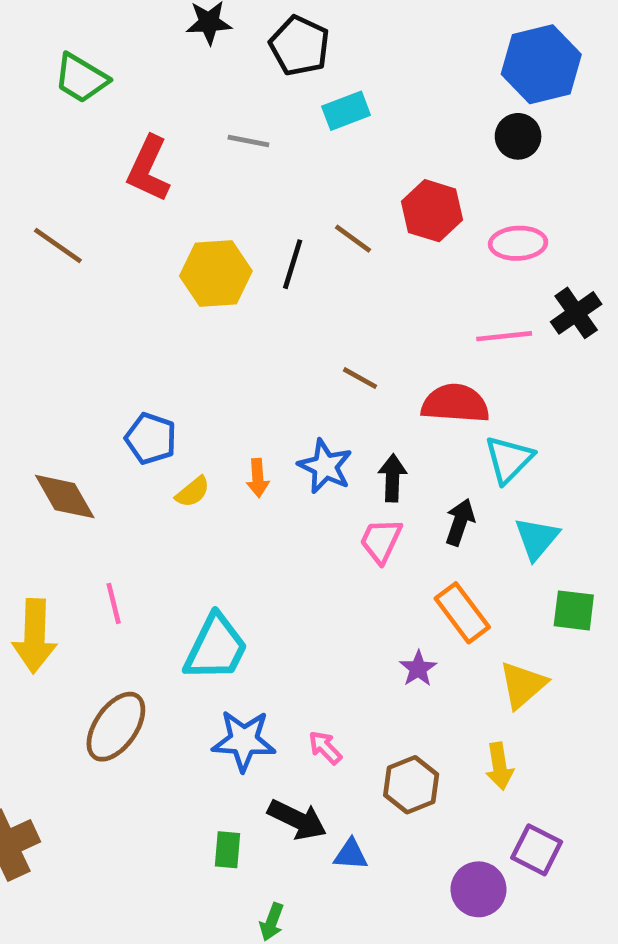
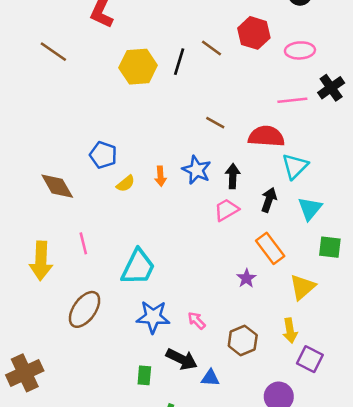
pink trapezoid: (381, 541) -> (226, 210), turned 35
purple square: (537, 850) -> (310, 359), moved

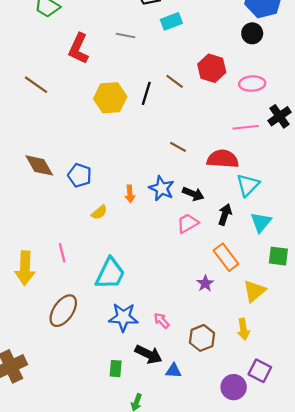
black arrow: (233, 176) -> (193, 194), turned 110
yellow semicircle: (126, 184) -> (99, 212), moved
brown diamond: (57, 186) -> (39, 165), moved
purple square: (310, 359) -> (260, 371), moved

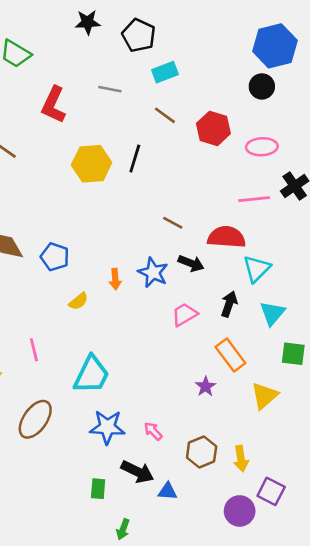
brown line: (175, 81) -> (165, 115), moved
black arrow: (193, 194) -> (191, 263), moved
yellow arrow: (243, 329) -> (241, 459), moved

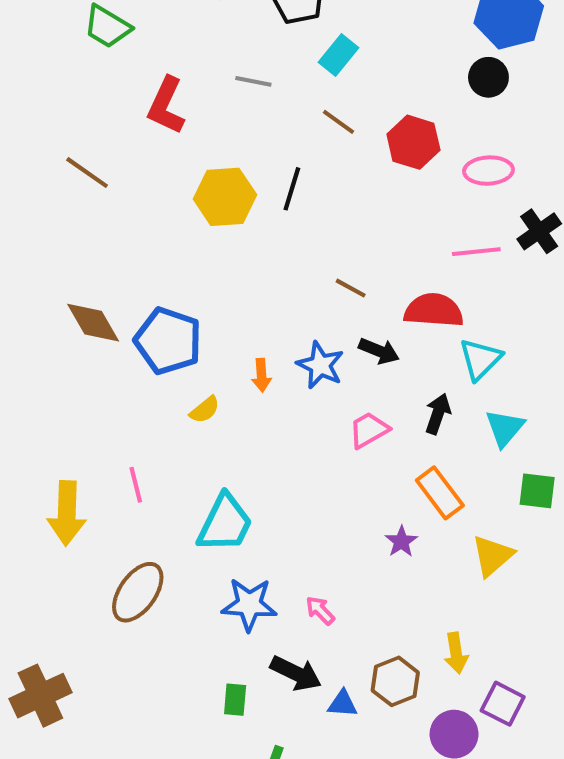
cyan rectangle: (165, 72) -> (338, 55), turned -30
blue pentagon: (55, 257) -> (168, 341), size x1.5
brown hexagon: (202, 452) -> (395, 681), moved

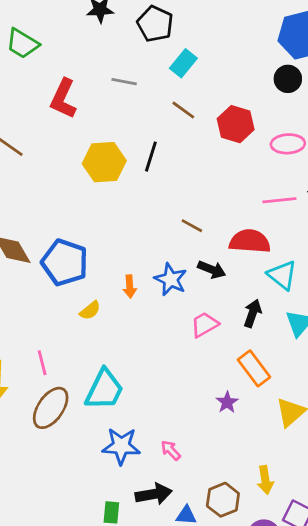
cyan triangle: (480, 359) -> (282, 275), turned -36
brown ellipse: (138, 592) -> (51, 408), moved
black arrow: (296, 673) -> (154, 494), turned -36

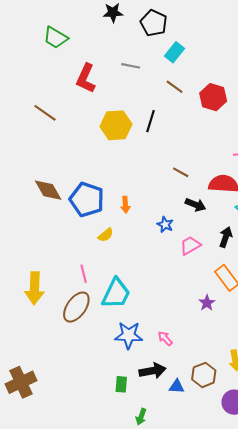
blue star: (171, 279) -> (165, 225), moved, size x0.7
orange arrow: (130, 286) -> (125, 205), moved
pink line: (42, 363) -> (84, 274), moved

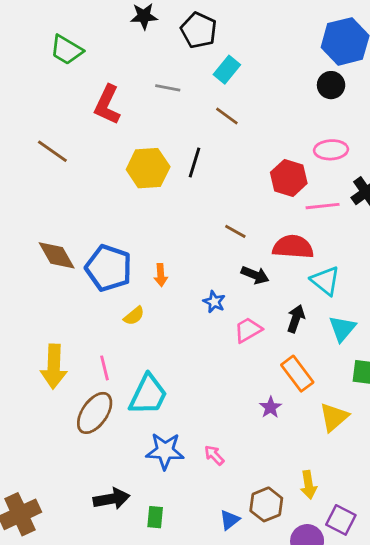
red hexagon: (213, 97) -> (289, 178), moved
yellow arrow: (35, 288) -> (54, 367), moved
black arrow: (153, 371) -> (111, 499), moved
blue triangle: (177, 386) -> (230, 520), turned -42

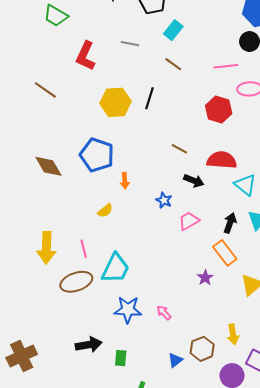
pink line: (323, 206) -> (226, 66), moved
blue pentagon: (109, 268) -> (97, 155), moved
black arrow: (296, 319) -> (230, 223), moved
brown ellipse: (95, 413) -> (76, 282), turned 36

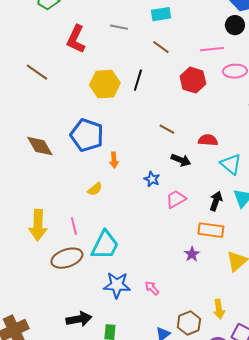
cyan rectangle: (173, 30) -> (161, 14), turned 42
red hexagon: (219, 110) -> (193, 80), moved
red semicircle: (222, 160) -> (208, 140), size x0.7
orange rectangle: (225, 253) -> (211, 230), turned -45

